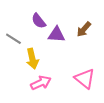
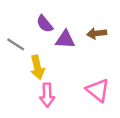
brown arrow: (84, 29) -> (97, 33), turned 42
pink arrow: (41, 83) -> (47, 95), turned 114

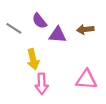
gray line: (16, 44) -> (14, 28), moved
pink triangle: (98, 90) -> (86, 80), turned -35

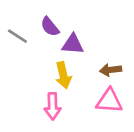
brown arrow: (85, 29) -> (111, 70), moved
yellow arrow: (33, 59) -> (63, 75), moved

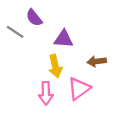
purple semicircle: (50, 27) -> (34, 18), moved
pink triangle: (109, 101) -> (79, 89), moved, turned -40

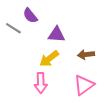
yellow arrow: (55, 66) -> (49, 59), turned 66
pink triangle: (79, 89) -> (84, 85), moved

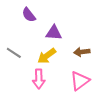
gray line: (13, 28) -> (14, 53), moved

